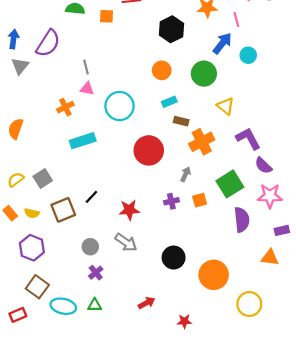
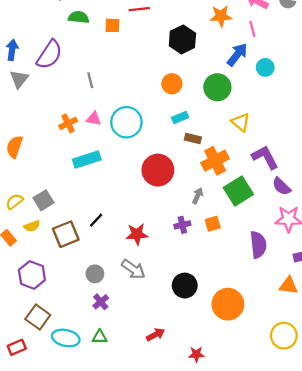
pink triangle: (87, 89) -> (94, 119), moved
green square: (230, 184) -> (238, 191), moved
yellow semicircle: (32, 213) -> (32, 226), moved, turned -32
yellow circle: (249, 304) -> (284, 336), moved

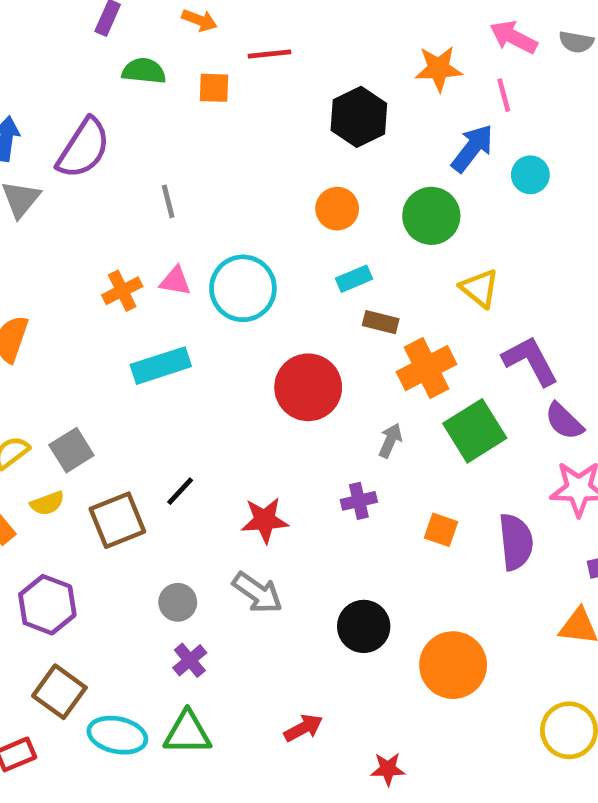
orange square: (213, 224) -> (441, 530), moved, turned 35
green triangle: (100, 337) -> (187, 733), size x1.5

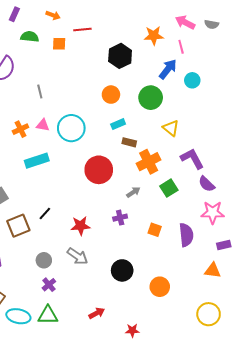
green square: (475, 431) -> (169, 188), size x0.7
gray arrow: (390, 440) -> (133, 192), turned 32
orange circle: (453, 665) -> (160, 287), size x0.7

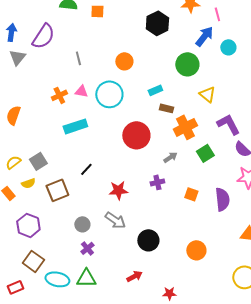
orange circle: (111, 95) -> (124, 61), moved
black line: (45, 214) -> (86, 169), moved
black circle: (122, 270) -> (148, 240), moved

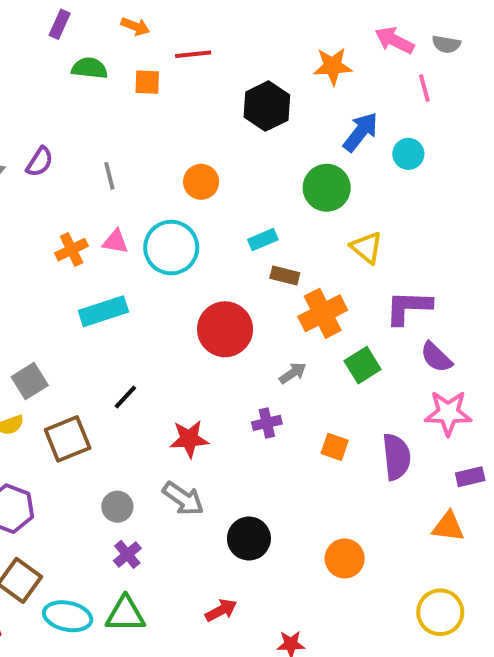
pink line: (217, 14) -> (424, 88), moved
purple semicircle: (43, 36) -> (40, 162), moved, size x0.6
purple L-shape: (228, 124) -> (408, 307), turned -60

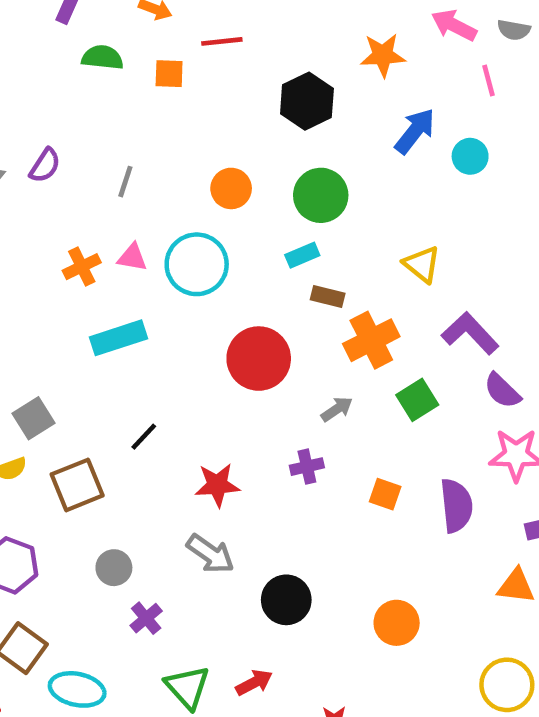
gray line: (109, 176) -> (125, 182), turned 32
green circle: (327, 188) -> (321, 195), moved
purple L-shape: (408, 307) -> (470, 333), turned 45
gray circle: (117, 507) -> (114, 568), moved
green triangle: (125, 614) -> (187, 687), moved, turned 48

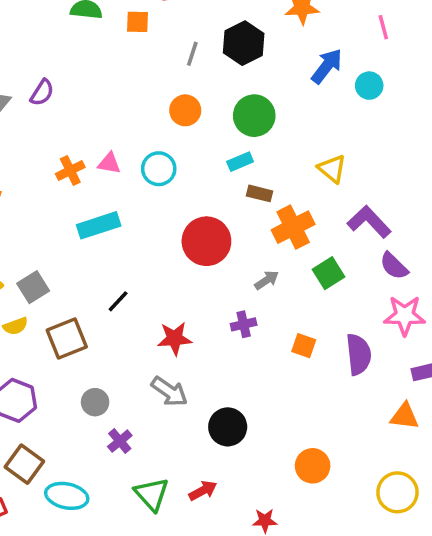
gray line: (125, 182) -> (192, 54), moved
cyan circle: (197, 264) -> (159, 169), size x0.7
orange circle: (397, 623) -> (313, 466), moved

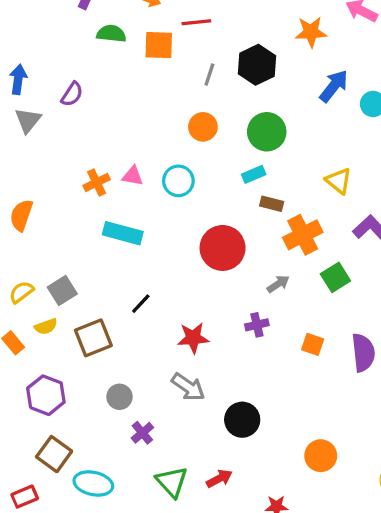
orange square: (137, 22) -> (159, 45), size x1.4
purple semicircle: (42, 93) -> (72, 94), moved
cyan rectangle: (99, 225) -> (123, 233), turned 33

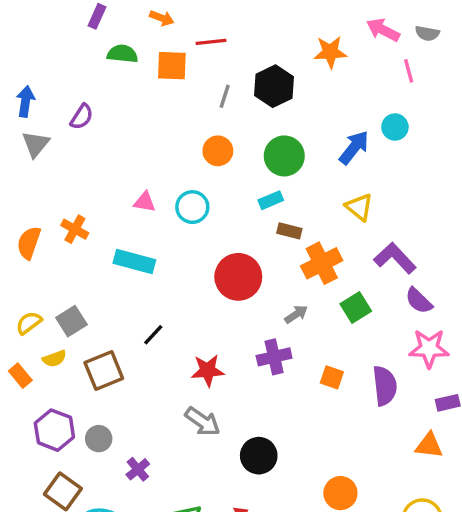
blue arrow: (334, 86) -> (354, 147), moved
orange cross: (97, 182) -> (75, 229), moved, turned -35
purple cross: (257, 325) -> (274, 357), size x1.4
gray circle: (120, 397) -> (99, 439), moved
purple cross: (142, 433) -> (138, 469), moved

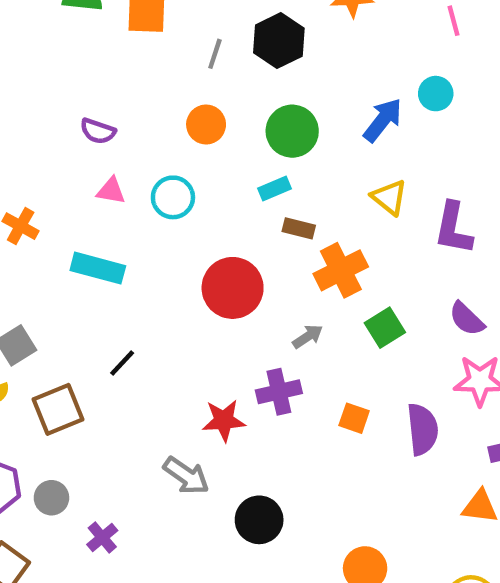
purple semicircle: (82, 117) -> (98, 131), moved, turned 76
purple L-shape: (395, 258) -> (453, 228), moved, turned -126
red star: (208, 370) -> (224, 420), moved

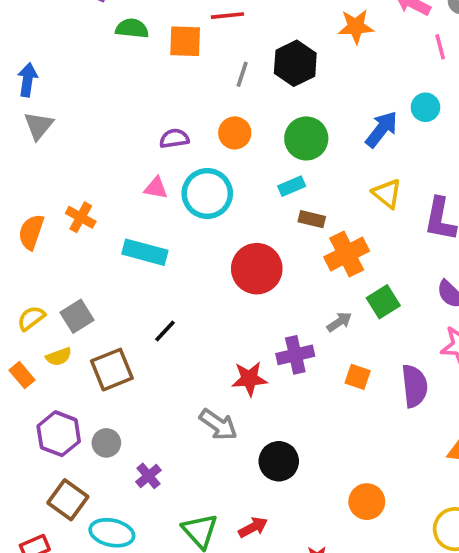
purple semicircle: (98, 131) -> (174, 138), moved, turned 152
cyan circle: (173, 197) -> (207, 193), size x1.4
gray arrow: (308, 337) -> (339, 322), moved

